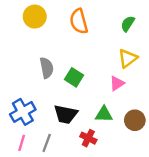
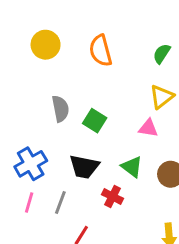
pink triangle: (117, 83) -> (148, 128), turned 42
green triangle: (104, 114) -> (132, 167), turned 36

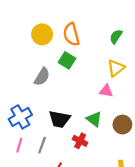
yellow circle: (46, 45) -> (42, 34), moved
gray semicircle: (60, 109) -> (42, 77), turned 42
green square: (95, 121) -> (67, 60), moved

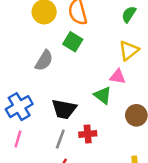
green triangle: (94, 119) -> (103, 95), moved
red cross: (80, 141) -> (88, 134), turned -32
gray line: (42, 145) -> (60, 139), moved

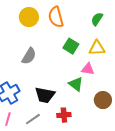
green square: (73, 42) -> (71, 46), moved
yellow triangle: (129, 50) -> (97, 48), turned 36
gray line: (60, 139) -> (33, 119), moved, turned 35

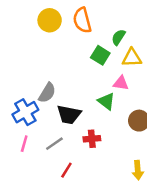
green semicircle: (97, 19) -> (118, 37), moved
gray semicircle: (29, 56) -> (47, 93), moved

